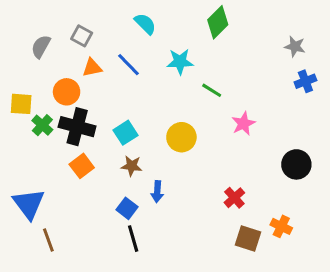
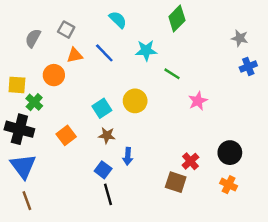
black cross: (77, 127) -> (19, 129), moved
yellow circle: (181, 137) -> (135, 101), moved
black circle: (296, 164) -> (230, 153), moved
brown square: (248, 239) -> (176, 182), moved
brown line: (48, 240) -> (27, 201), moved

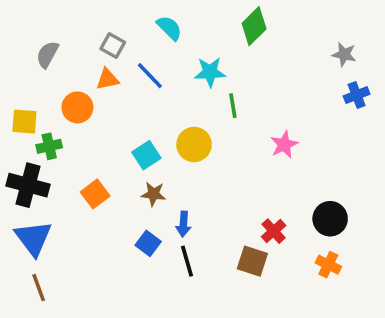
gray square: (66, 30) -> (113, 46), moved
green line: (172, 74) -> (233, 106), moved, turned 49
green cross: (34, 102) -> (49, 146), turned 35
black line: (108, 194) -> (187, 261), moved

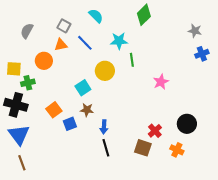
yellow circle: (194, 145) -> (105, 71), moved
blue square: (148, 243) -> (70, 124), moved, turned 32
orange cross: (328, 265) -> (177, 150), moved

